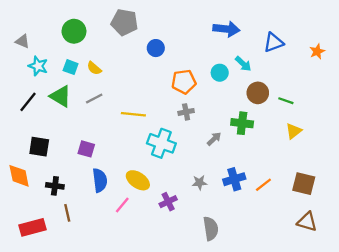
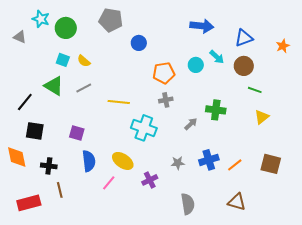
cyan star: (38, 66) -> (41, 19), moved
brown circle: (258, 93) -> (244, 66), moved
black line: (28, 102) -> (25, 102), moved
brown triangle: (307, 222) -> (237, 202), moved

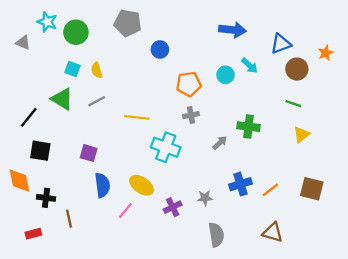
yellow semicircle: (84, 61) -> (97, 70), turned 32
brown circle: (244, 66) -> (297, 69), moved
gray star: (178, 163) -> (205, 198), moved
black cross: (49, 166) -> (46, 198), moved
red rectangle: (29, 203) -> (33, 234), size x0.6

